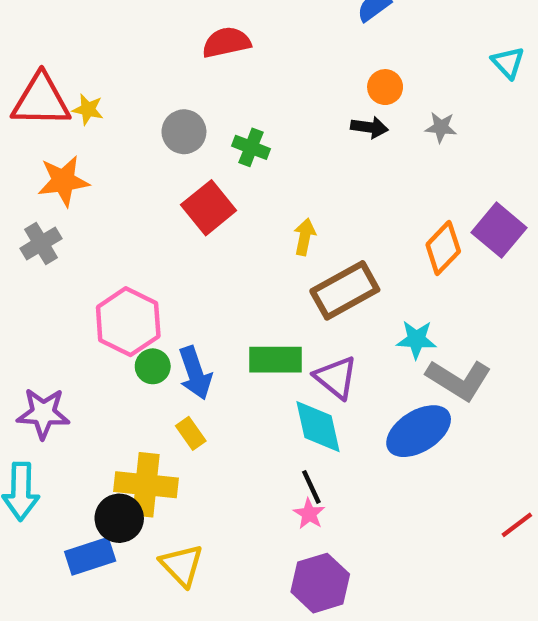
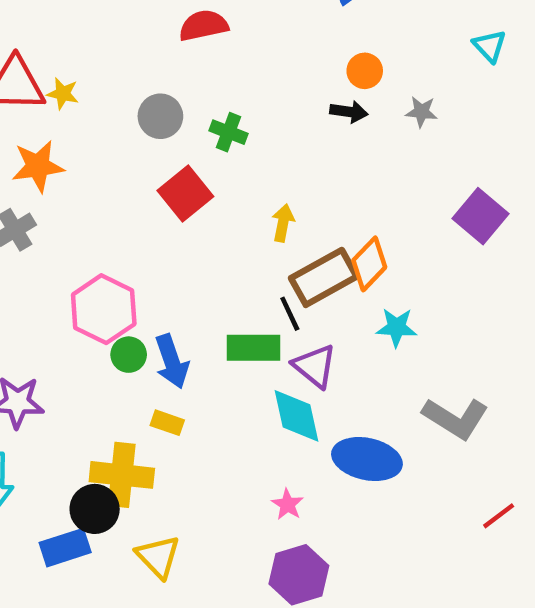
orange diamond: (443, 248) -> (369, 264), moved
gray L-shape: (459, 380) -> (455, 418), moved
blue ellipse: (419, 431) -> (367, 459), moved, turned 44
yellow rectangle: (191, 433) -> (167, 423), turned -36
black line: (311, 487) -> (290, 314), moved

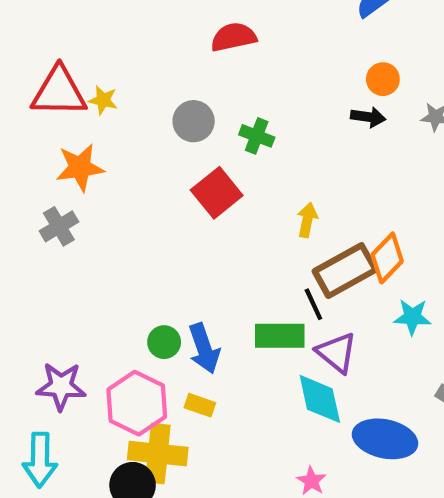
pink hexagon: (104, 309) -> (137, 403), moved

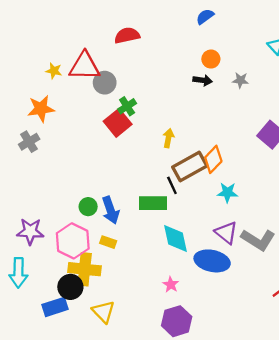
red triangle: (59, 92) -> (85, 66), moved
green cross: (257, 136) -> (127, 106), moved, turned 36
purple triangle: (337, 353) -> (226, 233), moved

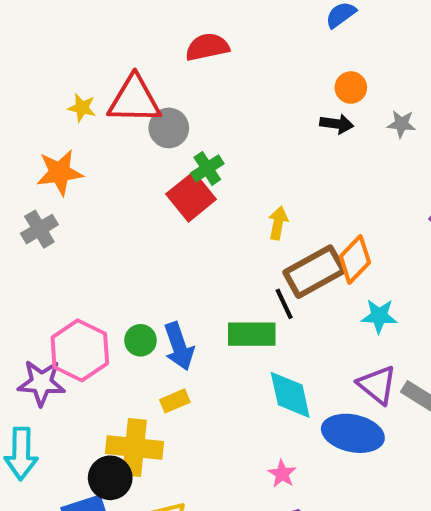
pink hexagon: (73, 241) -> (80, 350), moved
yellow rectangle: (108, 242) -> (175, 401), turned -42

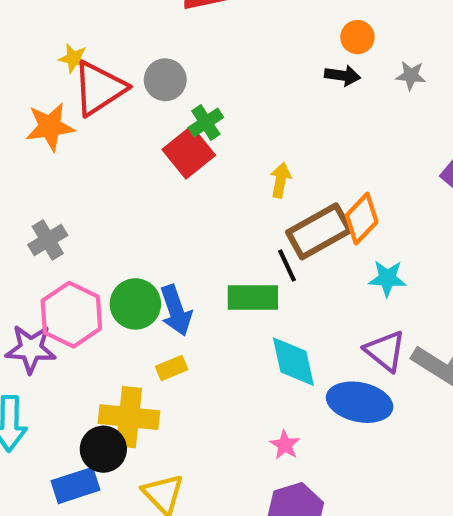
red triangle: (134, 100) -> (99, 88), moved, turned -34
gray cross: (39, 229) -> (48, 240), moved
green circle: (141, 340) -> (135, 304), size x1.5

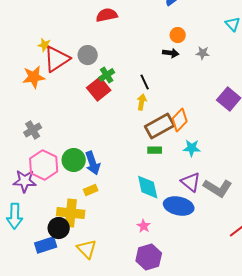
black line: (287, 266) -> (145, 82), moved
green rectangle: (253, 298) -> (155, 150), moved, size x0.6

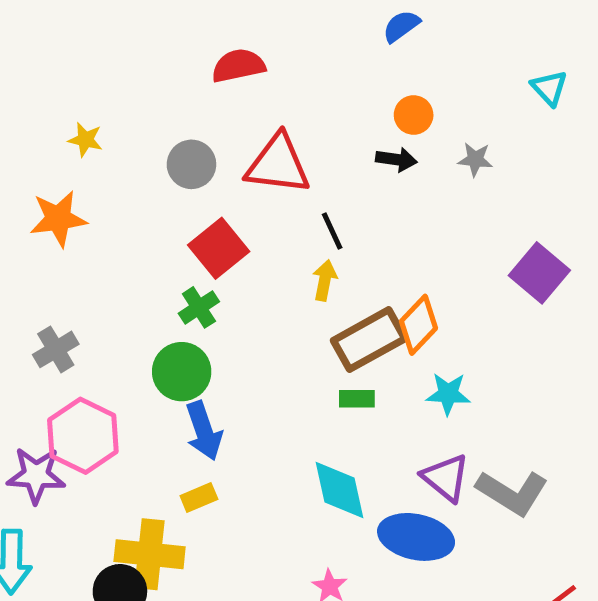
red triangle: (57, 59) -> (278, 164), moved, turned 40
green cross: (107, 75) -> (199, 307), moved
green circle: (74, 160) -> (182, 372), moved

